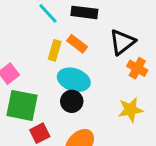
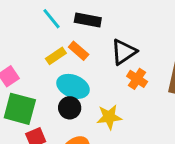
yellow rectangle: (55, 50) -> (56, 56), turned 36
yellow star: (131, 110) -> (109, 117), moved

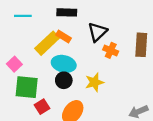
cyan line: (51, 19) -> (23, 16), moved, turned -42
yellow rectangle: (56, 56) -> (47, 43), size x1.6

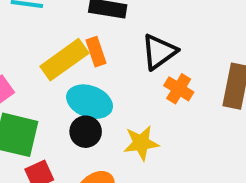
orange rectangle: (64, 37) -> (96, 52), turned 32

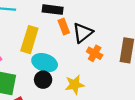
orange rectangle: (96, 52) -> (64, 27), moved
yellow rectangle: (64, 60) -> (29, 40), turned -35

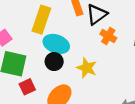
yellow star: (75, 85) -> (87, 68), turned 30

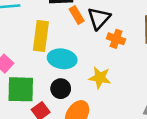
black circle: (54, 62) -> (61, 89), moved

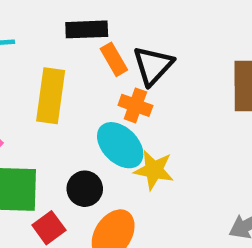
orange cross: (116, 39) -> (135, 105), moved
cyan ellipse: (62, 59) -> (120, 145), moved, turned 36

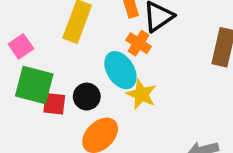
red square: (49, 228) -> (54, 104), moved, turned 30

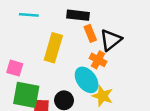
pink square: (21, 46) -> (15, 68), turned -35

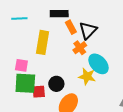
orange cross: (98, 60) -> (80, 48), turned 32
pink square: (15, 68) -> (21, 65), moved
cyan ellipse: (87, 80) -> (99, 64), moved

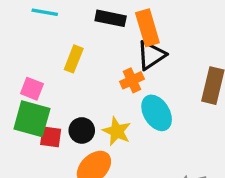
orange rectangle: (71, 27) -> (147, 28), moved, size x1.5
yellow rectangle: (42, 42) -> (74, 59), size x0.7
yellow star: (87, 76) -> (117, 131), moved

